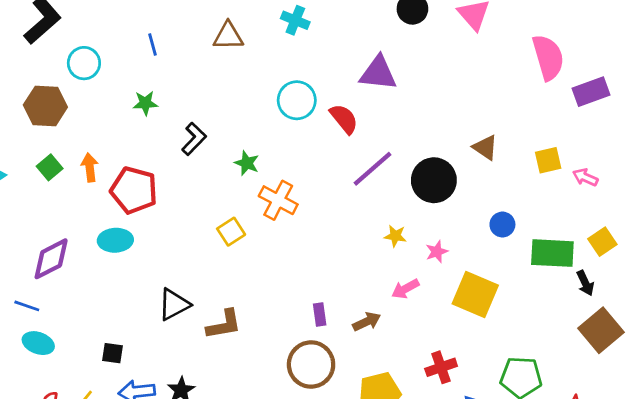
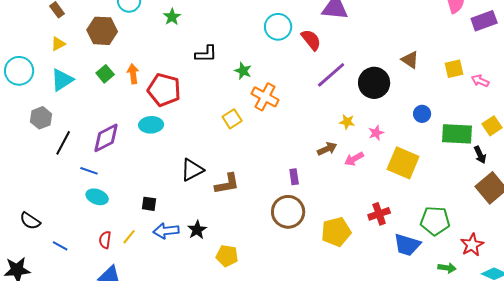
green star: (145, 103) -> (172, 17), moved, turned -30
black L-shape: (194, 139) -> (206, 54), turned 45
brown arrow: (367, 322) -> (327, 149), moved

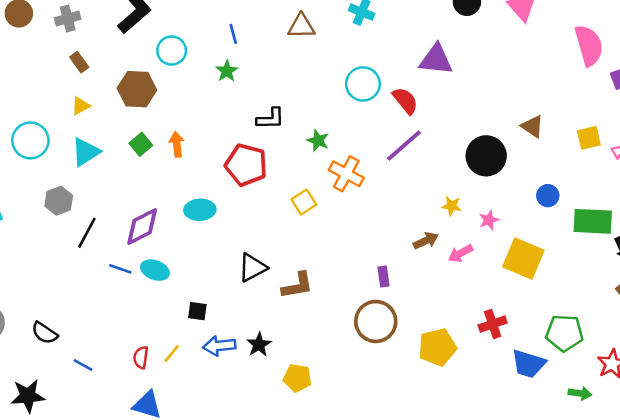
purple line: (331, 75) -> (404, 146), moved
red pentagon: (164, 90) -> (246, 165), moved
cyan ellipse: (97, 197) -> (155, 270), moved

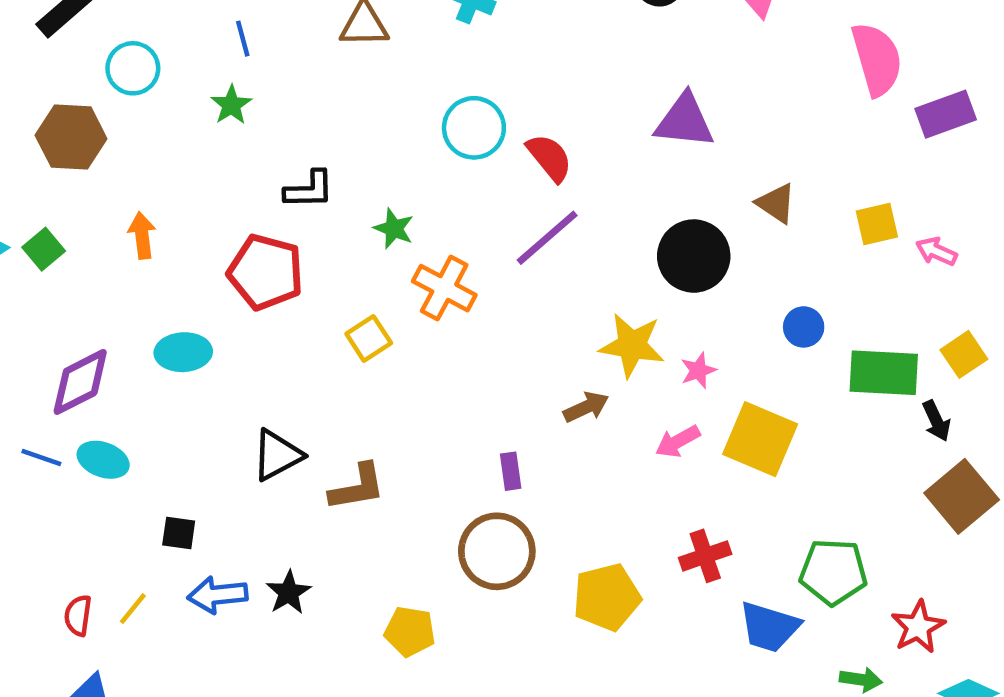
purple triangle: (436, 60) -> (685, 121), moved
green square: (141, 144) -> (44, 249), moved
yellow star: (452, 206) -> (632, 345), size x1.8
pink arrow: (460, 253) -> (678, 441), moved
yellow pentagon: (297, 378) -> (410, 631), moved

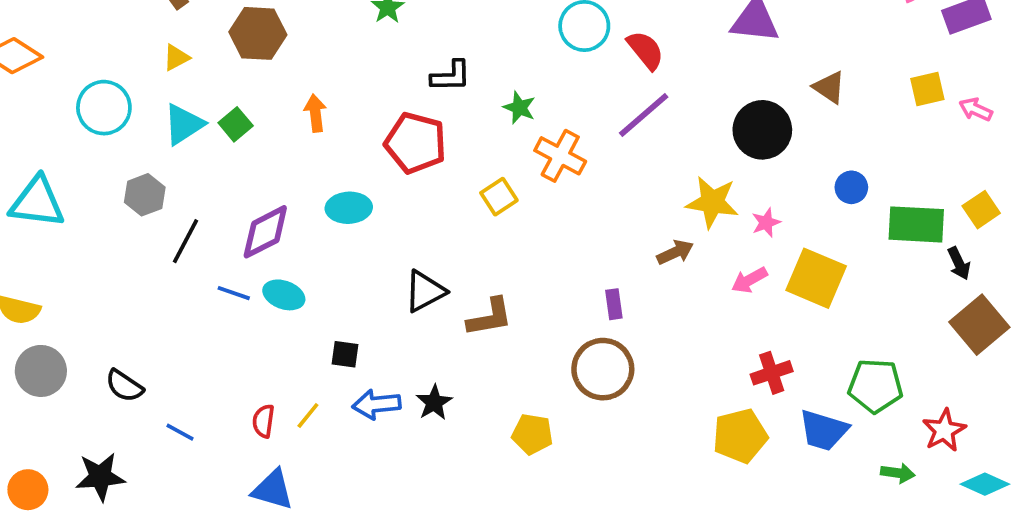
yellow square: (877, 224) -> (927, 89), moved
pink arrow: (936, 251) -> (976, 109), moved
yellow pentagon: (607, 597) -> (740, 436), moved

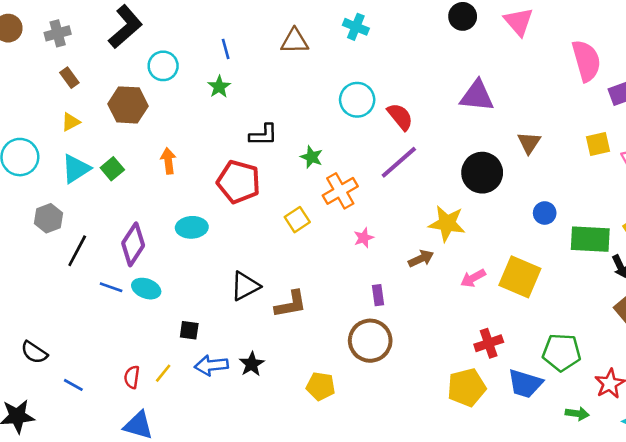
brown triangle: (829, 87) -> (529, 143), turned 30
orange cross: (560, 156) -> (340, 191), turned 32
pink star: (766, 223) -> (364, 238), moved
purple diamond: (265, 232) -> (133, 244), turned -30

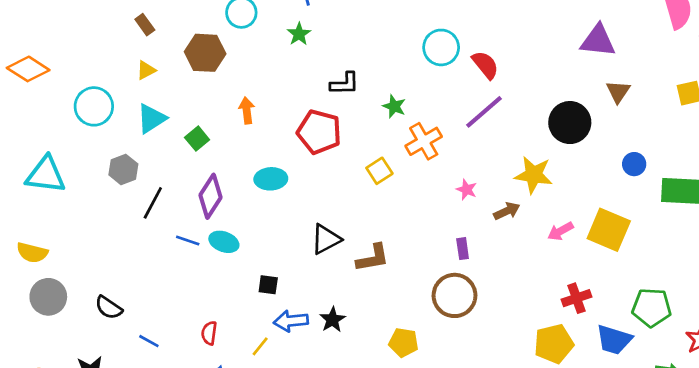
purple triangle: (477, 96) -> (598, 41), moved
green square: (112, 169) -> (197, 139), moved
pink star: (364, 238) -> (467, 190), moved, turned -30
yellow line: (163, 373) -> (260, 346), moved

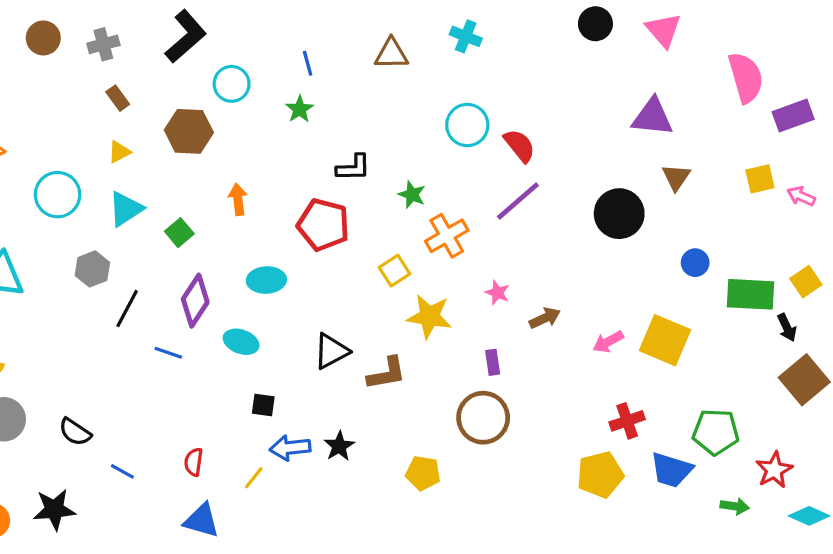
yellow star: (534, 175) -> (429, 316), moved
cyan ellipse: (224, 242) -> (241, 342), moved

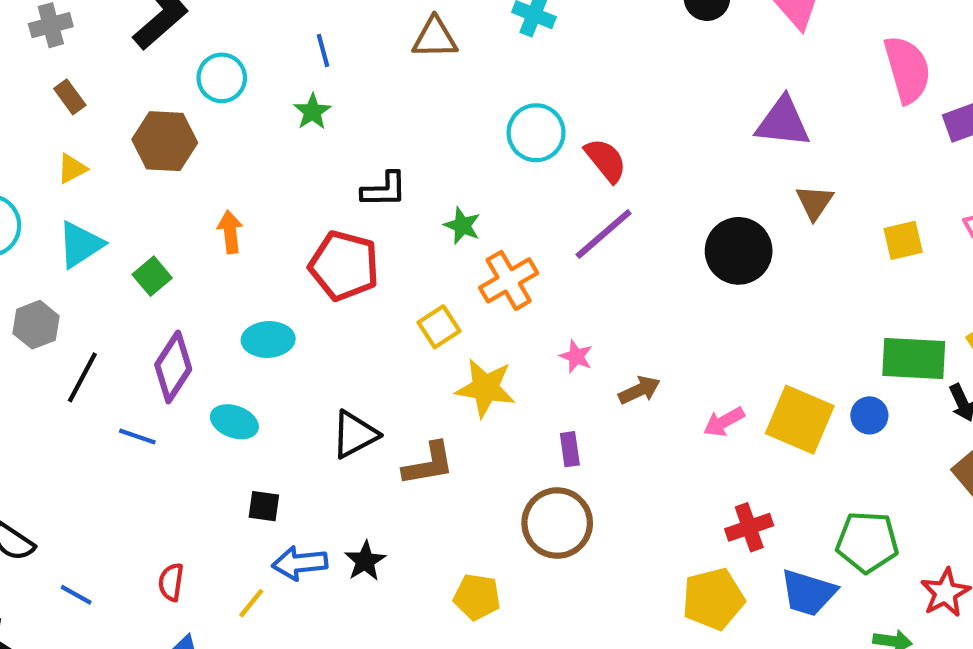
yellow square: (760, 179) -> (903, 240), moved
blue circle: (695, 263) -> (869, 415), moved

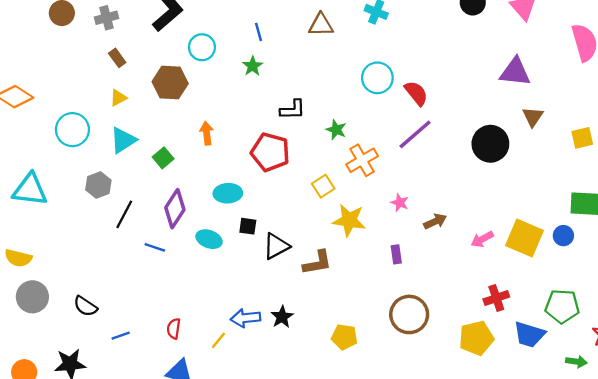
black square: (264, 506) -> (248, 226), moved
brown circle: (557, 523) -> (409, 314), moved
blue line: (76, 595) -> (121, 336), turned -48

